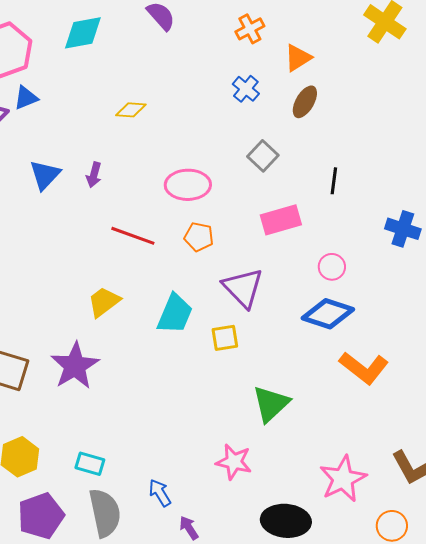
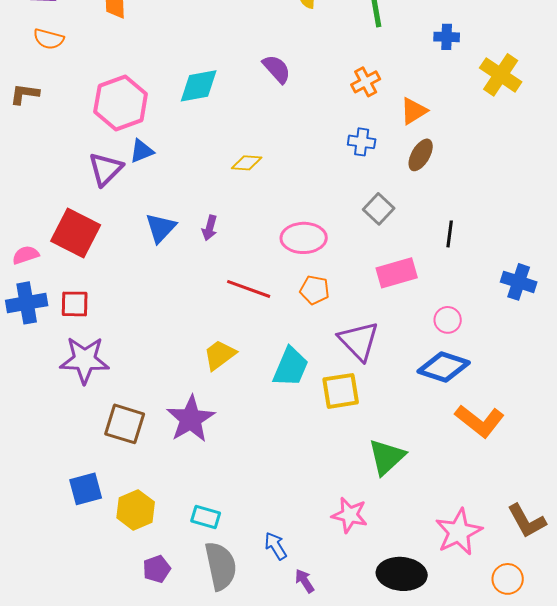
blue cross: (246, 89) -> (362, 142), turned -32
yellow square: (225, 338) -> (341, 391), size x1.4
purple pentagon: (41, 516) -> (157, 569), size x0.6

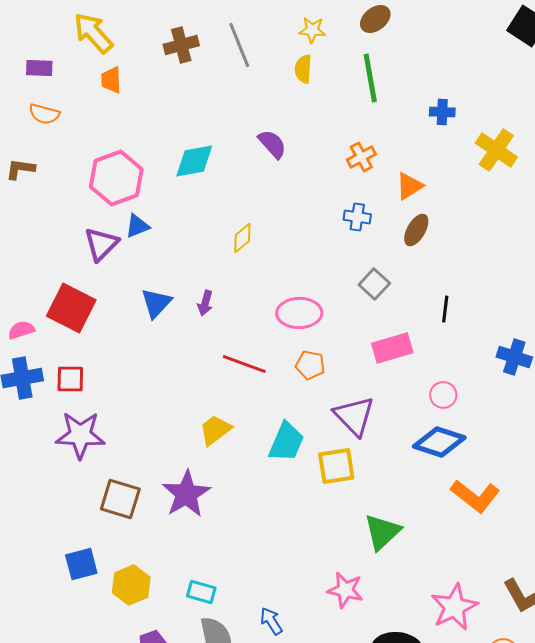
yellow diamond: (247, 163) -> (242, 238), turned -44

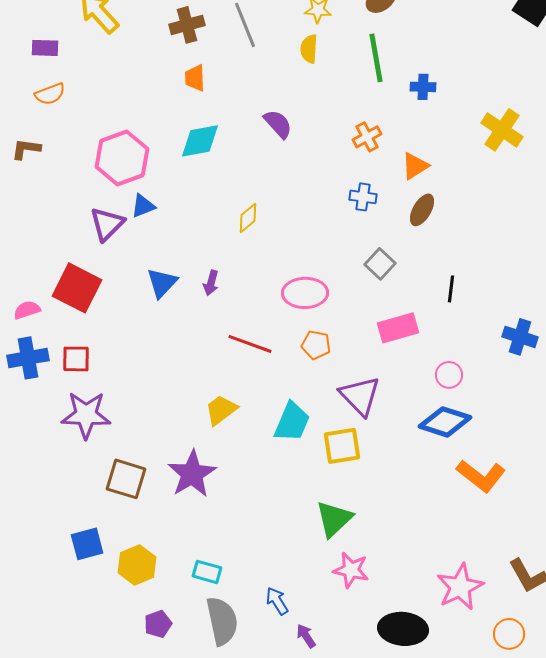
orange trapezoid: (111, 80) -> (195, 78), moved
blue cross: (442, 112) -> (423, 87), moved
orange semicircle: (44, 114) -> (50, 94), turned -36
green triangle: (382, 532) -> (334, 519), moved

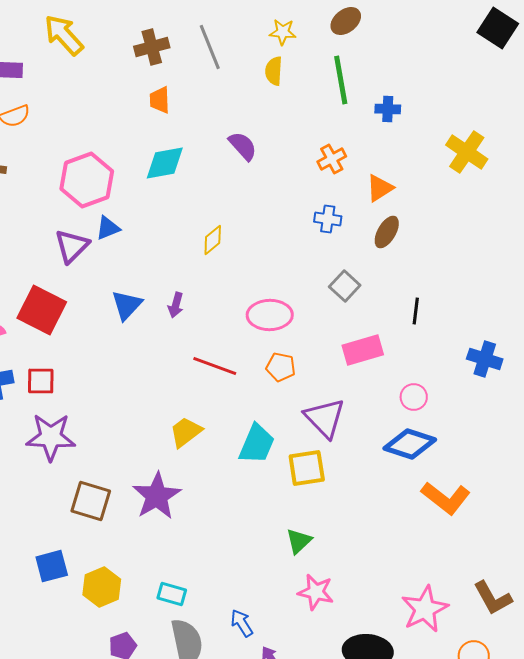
green triangle: (334, 519) -> (299, 541), size x0.7

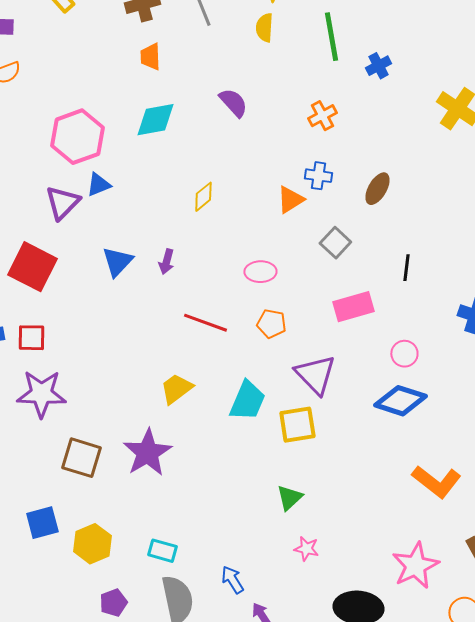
blue cross: (388, 109) -> (378, 66), turned -30
orange triangle: (380, 188) -> (290, 200), moved
pink ellipse: (270, 315) -> (260, 272), size x0.7
orange L-shape: (446, 498) -> (436, 482), moved
pink star: (316, 592) -> (306, 549), size x0.7

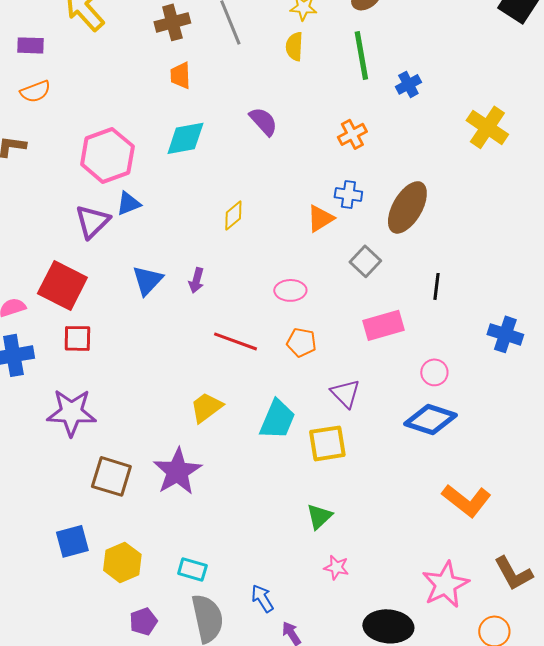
brown ellipse: (377, 189) -> (407, 207), size x1.6
red square: (31, 338) -> (77, 338), moved
purple triangle: (315, 375) -> (345, 393), size x0.7

